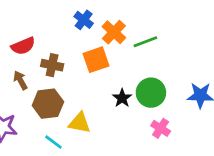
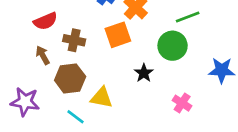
green line: (145, 42) -> (188, 17), moved
green circle: (151, 93) -> (173, 46), moved

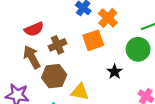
brown cross: (74, 40) -> (57, 45), turned -36
brown arrow: (43, 55) -> (32, 57), size x1.5

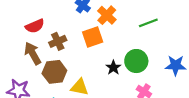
green circle: (138, 49) -> (136, 61), moved

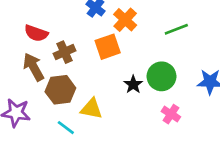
red semicircle: (35, 26) -> (36, 33), turned 42

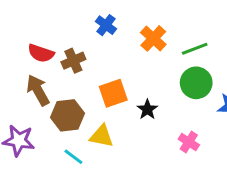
orange cross: (125, 20) -> (153, 38), moved
orange square: (108, 47) -> (113, 93), moved
brown cross: (64, 52) -> (73, 61), moved
green circle: (161, 76) -> (196, 83), moved

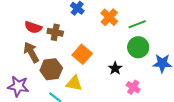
brown cross: (73, 61) -> (55, 32), turned 35
orange square: (113, 93) -> (82, 54), turned -30
black star: (147, 109) -> (115, 68), moved

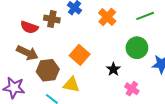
green line: (137, 24) -> (145, 16), moved
brown cross: (55, 32) -> (52, 19), moved
brown arrow: (31, 52) -> (27, 53), turned 145

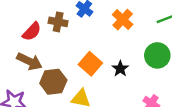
red semicircle: (29, 27) -> (32, 32), turned -66
black star: (113, 69) -> (120, 69), moved

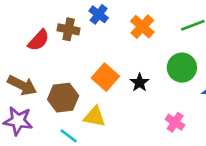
brown arrow: (29, 61) -> (22, 85), moved

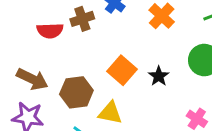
brown cross: (69, 29) -> (82, 19), turned -30
red semicircle: (39, 40) -> (50, 31), turned 45

